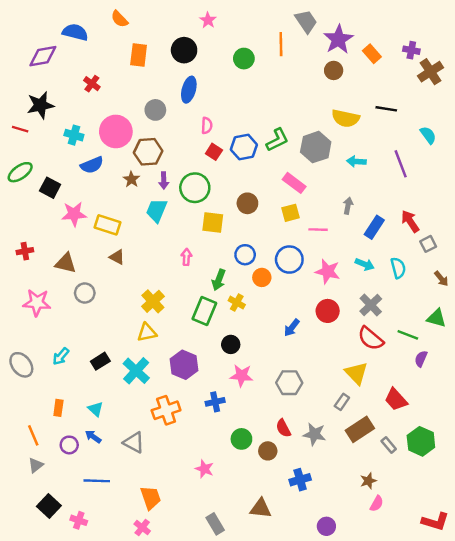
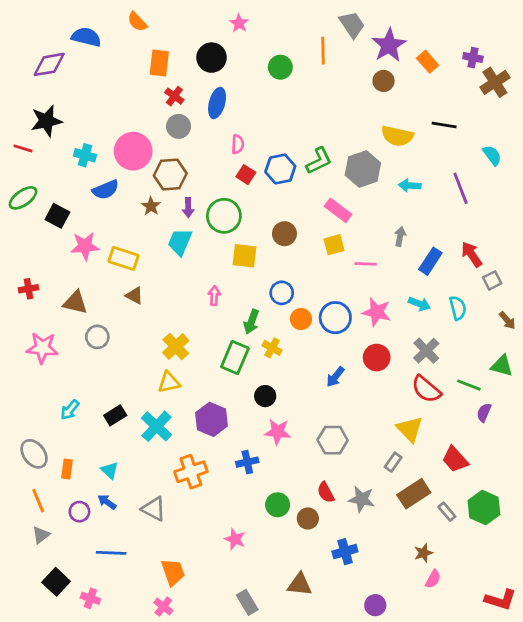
red cross: (92, 84) -> (174, 96), moved
blue circle: (289, 260) -> (335, 318), moved
gray ellipse: (21, 365) -> (34, 454), moved

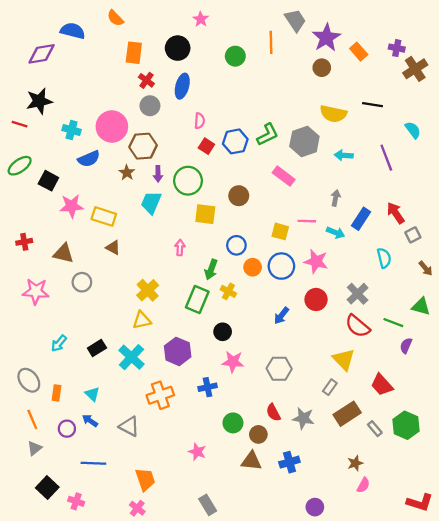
yellow square: (334, 245) -> (280, 231), moved, turned 30
cyan arrow: (419, 304) -> (336, 233), moved
brown triangle: (300, 585) -> (251, 461), moved

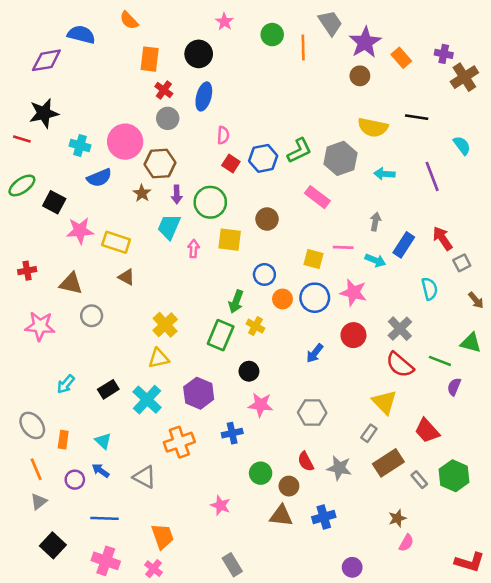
green circle: (235, 56) -> (272, 35), moved
pink arrow: (180, 248) -> (193, 249), moved
pink cross: (76, 501) -> (106, 561), moved, size x1.5

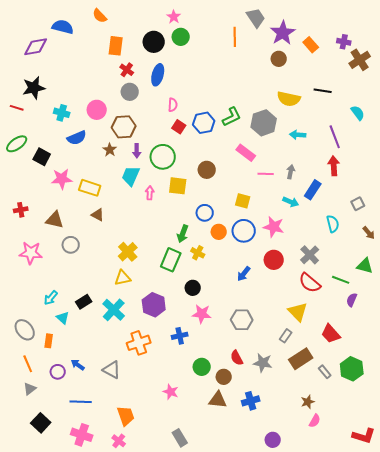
green circle: (272, 35) -> (181, 37), moved
pink circle: (125, 142) -> (97, 110), size x0.7
red arrow: (442, 238) -> (334, 166), moved, turned 30
pink line: (343, 247) -> (266, 174), moved
cyan triangle: (103, 441) -> (63, 318), moved

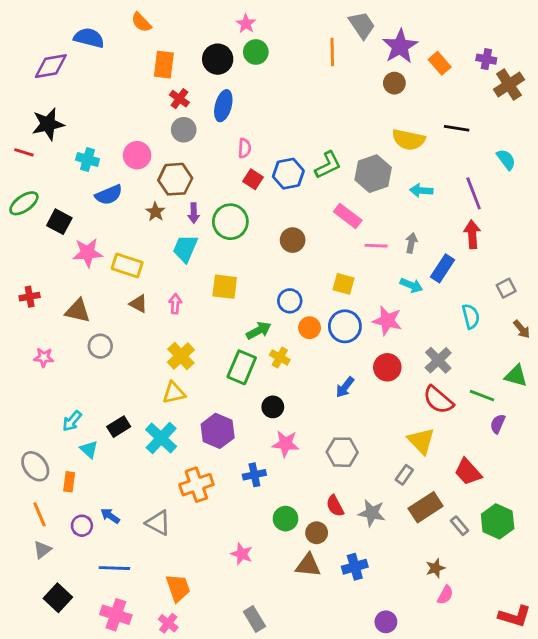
yellow square: (178, 186) -> (225, 287), moved
pink arrow: (150, 193) -> (175, 304), moved
green arrow: (183, 234) -> (259, 331), turned -138
pink star: (31, 253) -> (44, 357), size x0.6

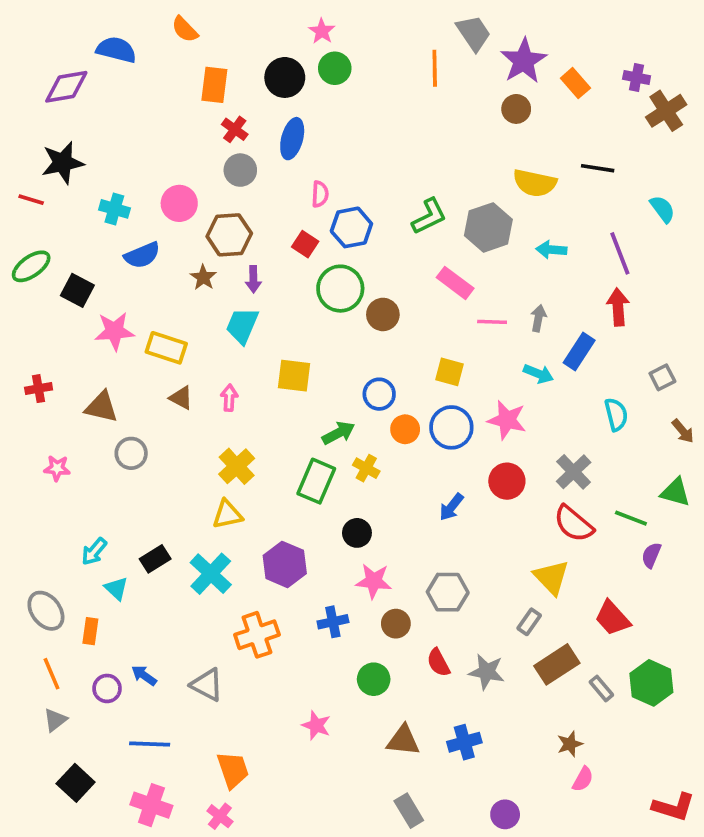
blue hexagon: (288, 174) -> (351, 227), moved
red square: (253, 179) -> (305, 244), moved
green circle: (230, 222) -> (340, 289), moved
brown circle: (317, 533) -> (396, 624), moved
gray rectangle: (254, 619) -> (409, 811), moved

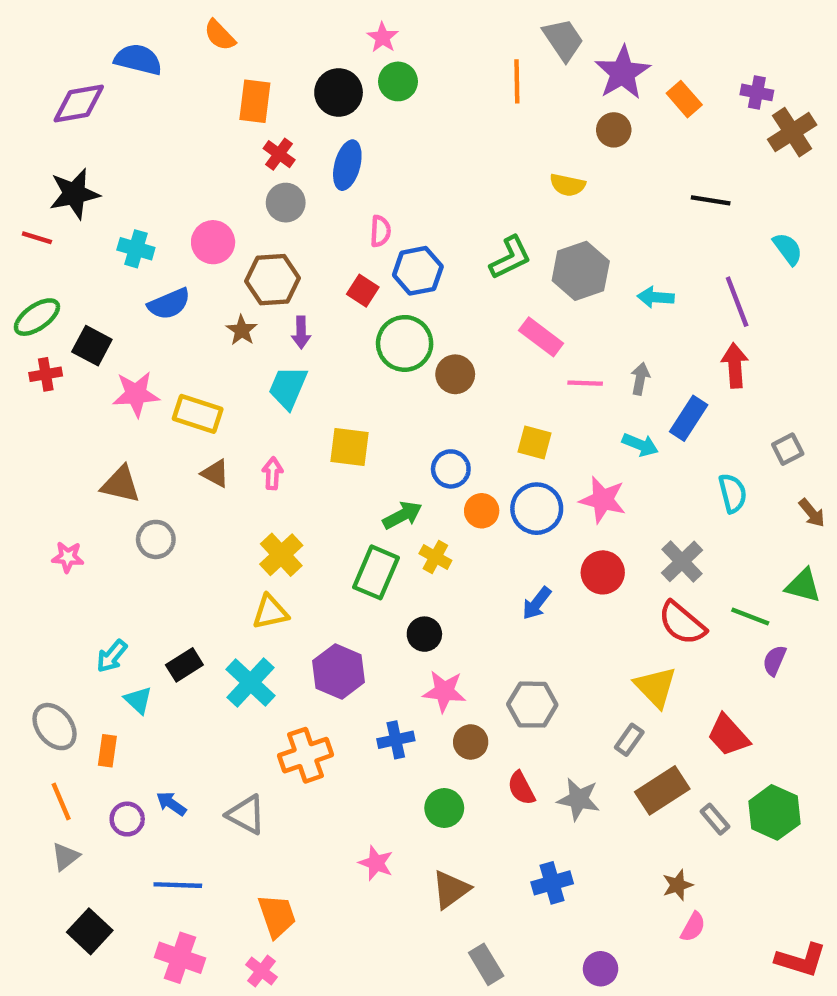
yellow semicircle: (535, 183) -> (568, 185), moved, size x0.7
red cross: (39, 389) -> (46, 374), moved
brown triangle: (403, 740) -> (451, 889), moved, turned -42

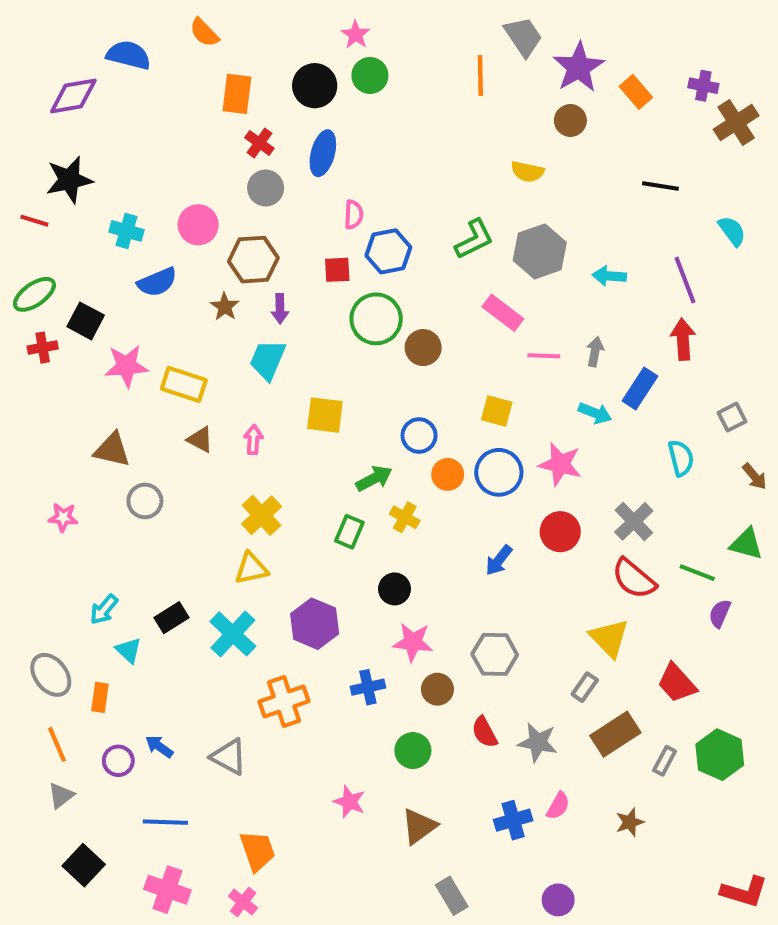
red square: (363, 291) -> (337, 270), turned -36
green rectangle: (376, 572) -> (349, 532), size x0.7
gray rectangle: (715, 819) -> (665, 761), turned 68
pink semicircle: (693, 927) -> (558, 806), moved

